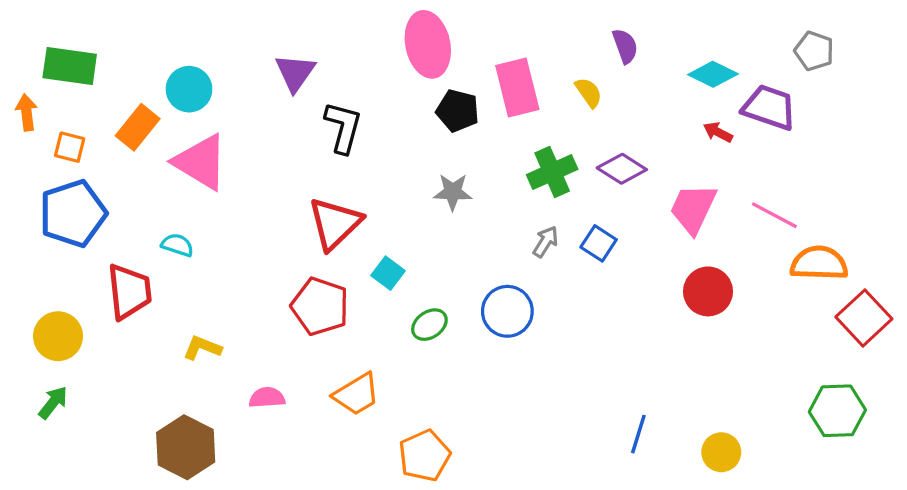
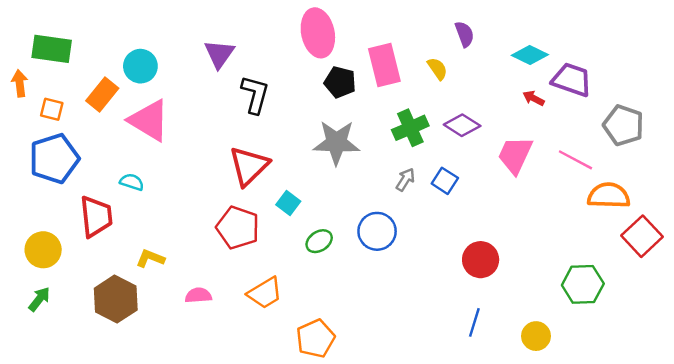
gray pentagon: (814, 51) -> (623, 125), moved, size x1.4
gray star: (453, 192) -> (336, 143), size x1.6
red circle: (708, 291) -> (481, 260), moved
green hexagon: (837, 411) -> (583, 284), moved
brown hexagon: (186, 447) -> (116, 299), moved

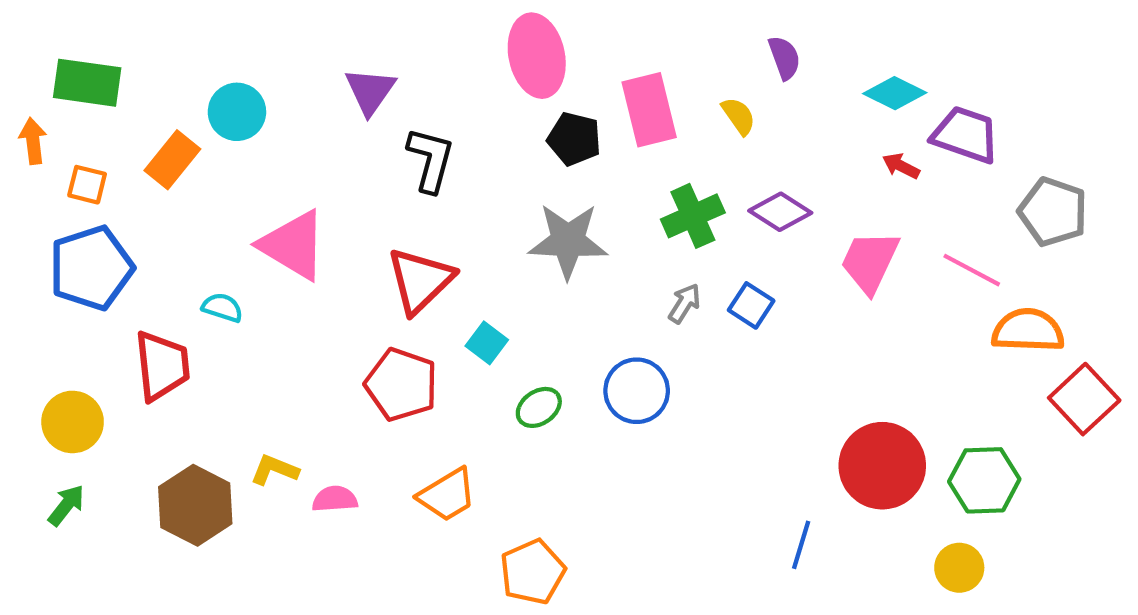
pink triangle: (149, 120) -> (293, 245), moved
yellow L-shape: (150, 258) -> (274, 470), moved
red circle: (481, 260) -> (882, 466), moved, size x1.4
yellow circle: (536, 336) -> (959, 568), moved

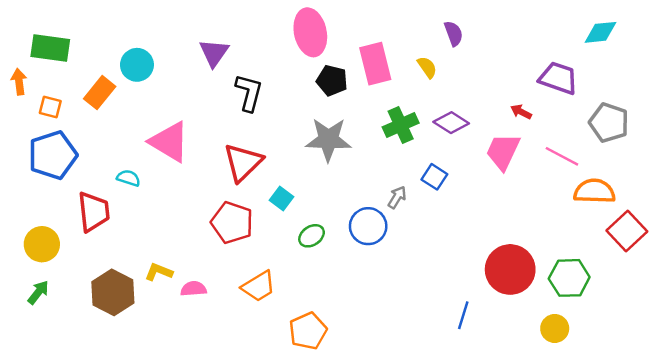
cyan diamond: (895, 93) -> (600, 32), moved, turned -32
red arrow: (901, 166) -> (521, 112), moved
gray arrow: (685, 303) -> (397, 197), moved

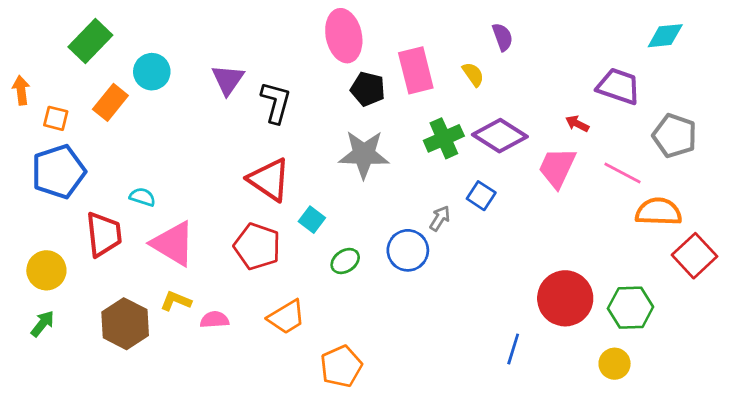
green rectangle: (50, 48) -> (90, 41), moved, turned -54
purple triangle: (214, 53) -> (228, 80), moved
purple diamond: (451, 123) -> (500, 136), size x1.4
pink triangle: (169, 142) -> (173, 244), moved
red triangle: (243, 162) -> (269, 180), turned -42

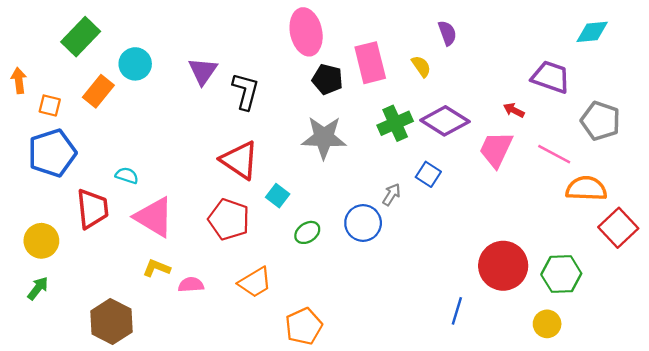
brown hexagon: (125, 324) -> (111, 322), moved

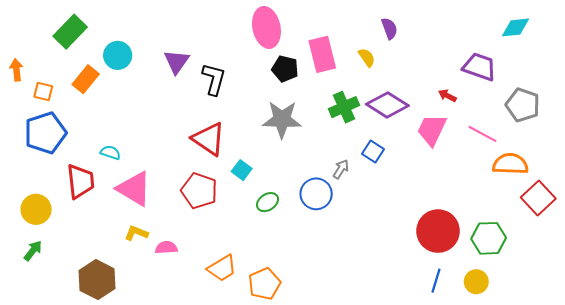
orange trapezoid: (255, 282) -> (222, 268), moved
blue line: (457, 311) -> (436, 281), moved

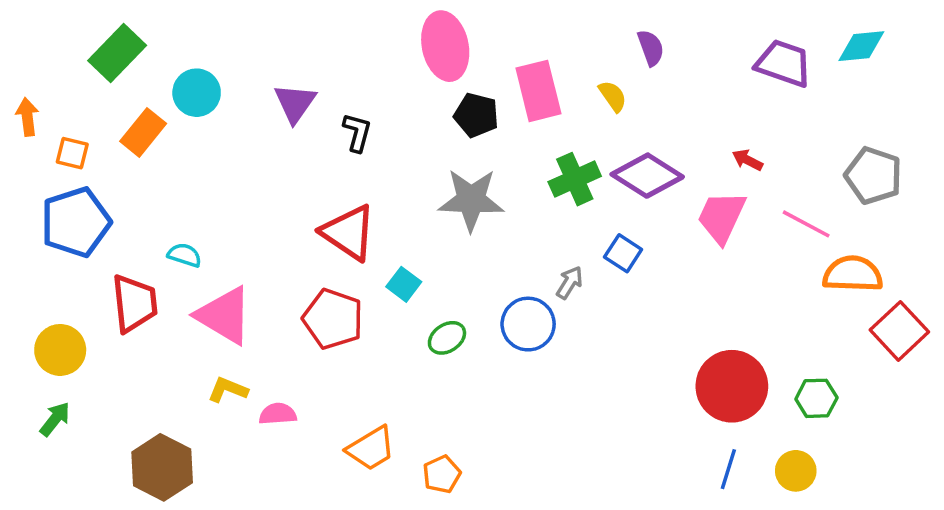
purple trapezoid: (479, 67) -> (784, 63), moved
black L-shape: (214, 79) -> (357, 132), size x0.7
green hexagon: (489, 238) -> (816, 398), size x0.7
orange pentagon: (264, 284) -> (442, 474), size x0.7

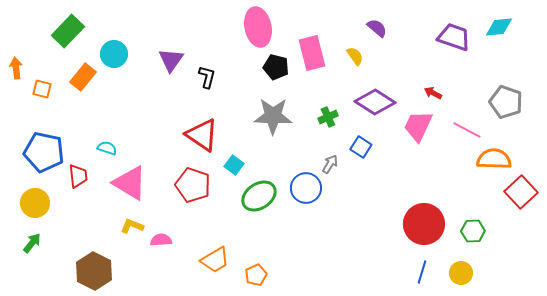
purple semicircle: (651, 48) -> (377, 28), turned -30
green cross: (575, 179) -> (328, 117), moved, size x0.7
blue pentagon: (76, 222) -> (44, 152), moved, turned 30
red trapezoid: (134, 303) -> (78, 176), size x0.7
green ellipse: (447, 338) -> (259, 196), size x1.6

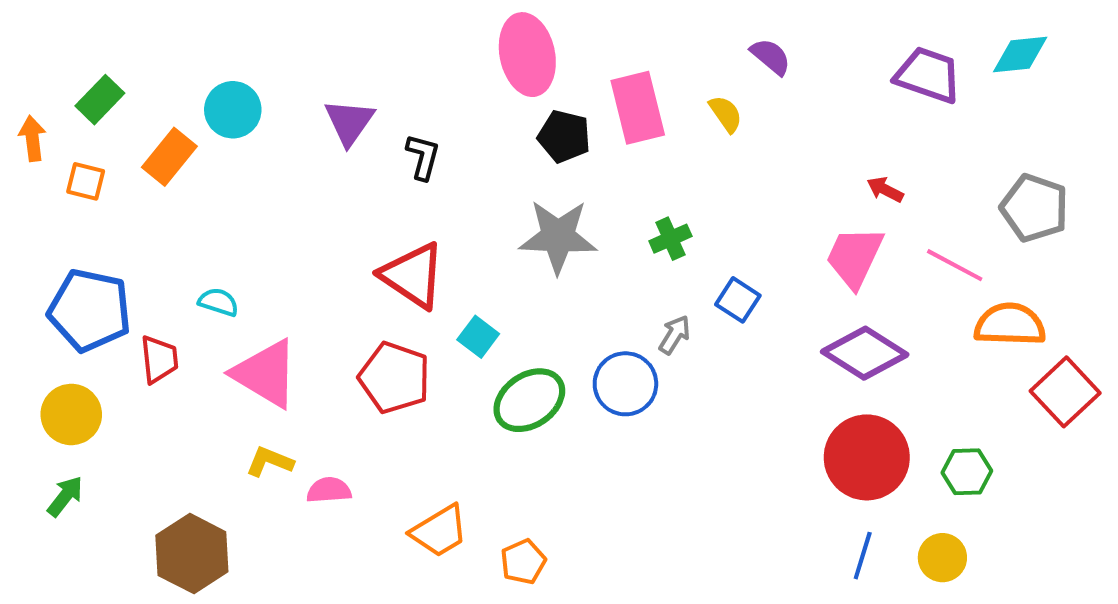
green rectangle: (68, 31) -> (100, 100), moved, size x0.7
purple diamond: (375, 102) -> (865, 353), moved

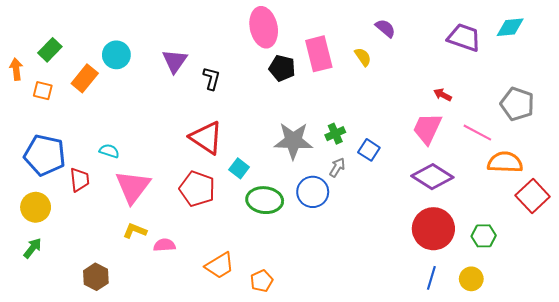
gray star: (558, 237) -> (293, 141), moved
green cross: (670, 239) -> (335, 134), moved
pink triangle: (266, 374) -> (133, 187), turned 36
green ellipse: (529, 400) -> (265, 200), turned 40
brown hexagon: (192, 554) -> (96, 277), size x0.7

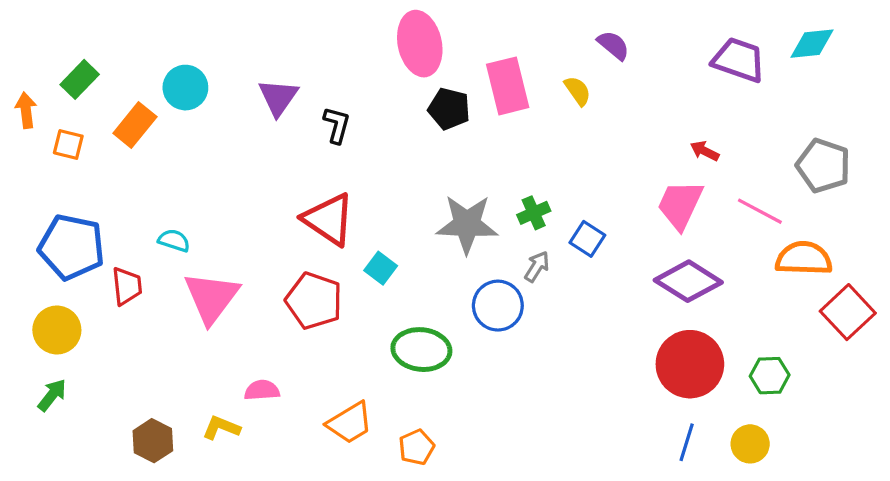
green ellipse: (265, 200) -> (421, 350), moved
yellow L-shape: (135, 231) -> (221, 428), moved

